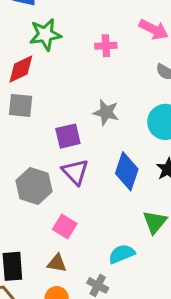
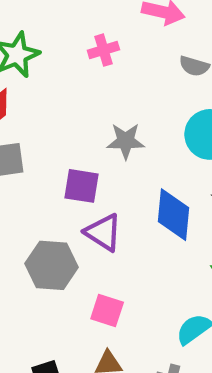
purple square: (68, 136) -> (81, 186), turned 36

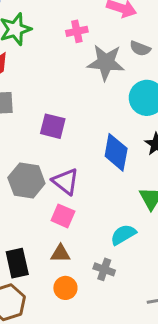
gray star: (126, 141) -> (106, 62), moved, size x1.4
purple triangle: (103, 232) -> (65, 181), moved

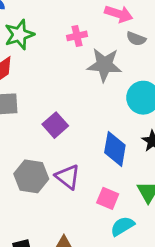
gray semicircle: (140, 48) -> (136, 39), moved
purple square: (53, 126) -> (55, 125), turned 35
pink square: (63, 216) -> (108, 198), moved

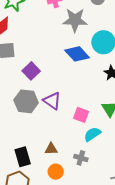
purple square: (55, 125) -> (31, 71), moved
blue diamond: (115, 149) -> (77, 54), moved, turned -50

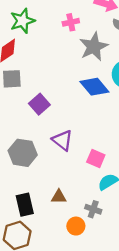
gray star: (75, 20) -> (94, 47), turned -30
gray hexagon: (26, 101) -> (23, 153), moved
orange circle: (56, 172) -> (76, 226), moved

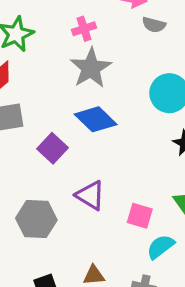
gray star: (94, 47) -> (91, 68), moved
blue diamond: (94, 87) -> (96, 119), moved

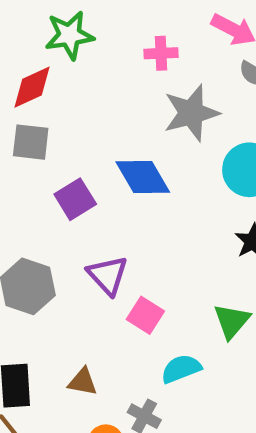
gray star: (91, 68) -> (191, 113), moved
pink square: (140, 216) -> (145, 315), moved

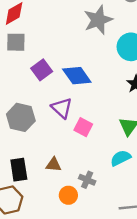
blue diamond: (143, 177) -> (77, 76), moved
cyan semicircle: (181, 369) -> (121, 158), moved

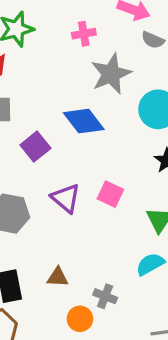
blue diamond: (77, 76) -> (84, 121), moved
pink square: (83, 127) -> (110, 194), moved

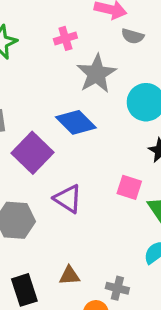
purple square: (35, 147) -> (32, 153), size x1.4
pink square: (110, 194) -> (129, 187), moved

